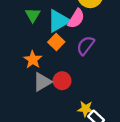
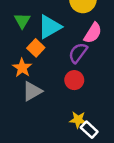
pink semicircle: (76, 19) -> (93, 33), moved
orange square: (56, 42) -> (36, 48), moved
red circle: (62, 81) -> (74, 80), moved

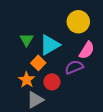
purple semicircle: (78, 53) -> (74, 67), turned 30
red circle: (74, 80) -> (52, 82), moved

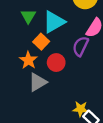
purple semicircle: (74, 67) -> (81, 46), turned -42

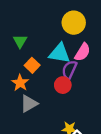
cyan triangle: (54, 22) -> (59, 53), moved, turned 40
red circle: (56, 63) -> (63, 85), moved

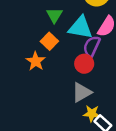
green triangle: (20, 41) -> (54, 15), moved
gray triangle: (29, 104) -> (82, 92), moved

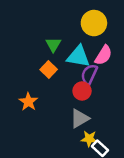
orange star: (36, 61) -> (28, 102), moved

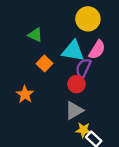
green triangle: (53, 44) -> (35, 35), moved, turned -35

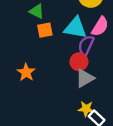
orange square: (44, 64) -> (45, 30), moved, turned 35
gray triangle: (74, 110) -> (85, 78), moved

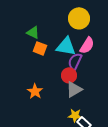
orange square: (45, 30) -> (40, 48), turned 32
orange star: (26, 72) -> (35, 91), moved

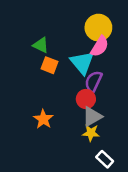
pink semicircle: (87, 45) -> (100, 46), moved
cyan triangle: (66, 46) -> (82, 63), turned 40
yellow star: (75, 115) -> (91, 133), moved

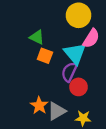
yellow circle: (98, 28) -> (78, 15), moved
purple semicircle: (93, 81) -> (69, 72), moved
gray triangle: (92, 117) -> (57, 111), moved

